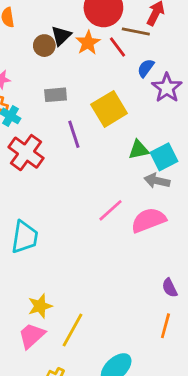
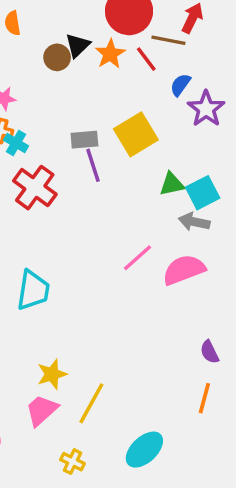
gray rectangle: (56, 95) -> (84, 140), moved

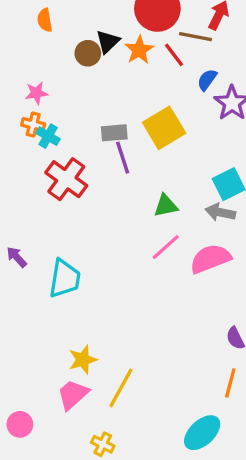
green triangle: (172, 184) -> (166, 206), moved
cyan ellipse: (144, 450) -> (202, 433), moved

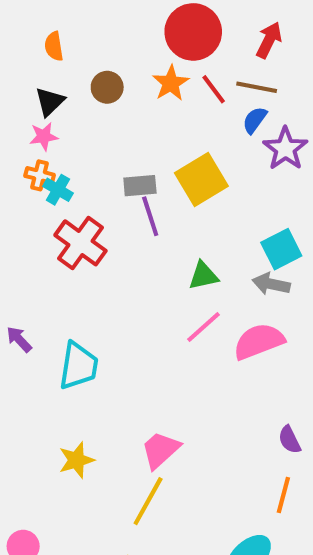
brown line: (195, 37) -> (257, 87), moved
black triangle: (108, 42) -> (50, 102), moved
yellow star: (83, 360) -> (76, 460), moved
pink trapezoid: (73, 395) -> (160, 450), moved

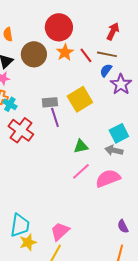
red circle: (193, 32) -> (59, 27), moved
brown circle: (107, 87) -> (34, 54), size x1.6
cyan trapezoid: (78, 366) -> (20, 225), moved
yellow star: (76, 460) -> (28, 242), moved

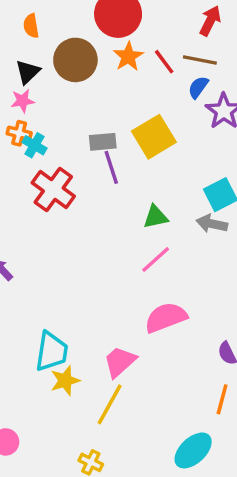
pink semicircle: (108, 178) -> (166, 317), moved

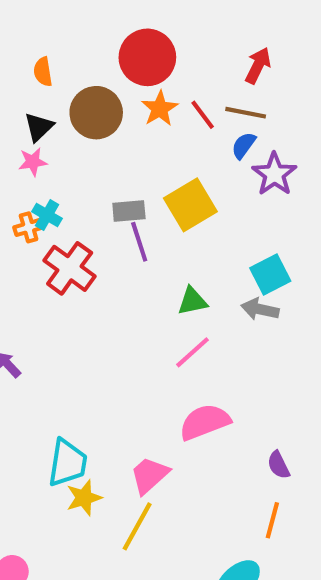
orange cross: (19, 133) -> (29, 227), moved, turned -30

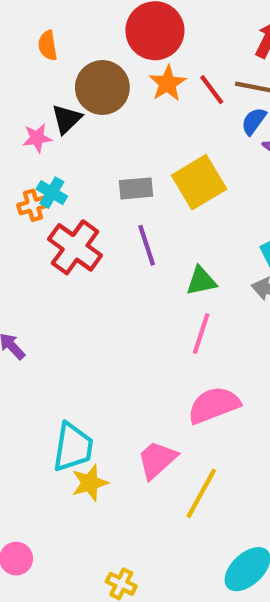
black triangle: (39, 127) -> (67, 119), moved
purple line: (139, 242) -> (147, 245), moved
pink line: (192, 352) -> (201, 334), turned -30
yellow line: (137, 526) -> (201, 493), moved

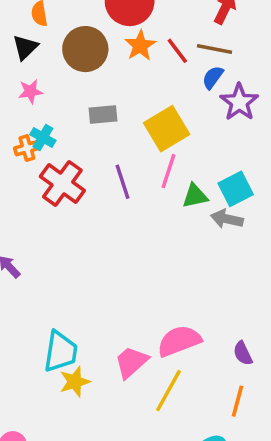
black triangle: (67, 119) -> (25, 47), moved
gray rectangle: (136, 188) -> (103, 115), moved
green triangle: (201, 281) -> (195, 196), moved
pink line: (201, 334) -> (168, 171), moved
pink semicircle: (214, 405) -> (179, 341), moved

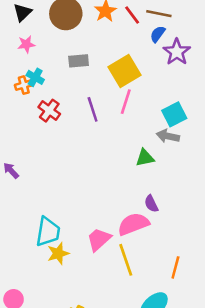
red cross: (62, 184) -> (49, 111), size x0.7
green triangle: (195, 196) -> (145, 158), moved
purple semicircle: (243, 353) -> (151, 204), moved
yellow line: (168, 391) -> (126, 260), turned -48

